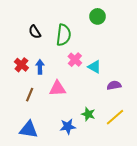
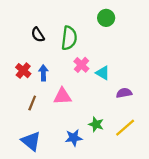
blue triangle: (29, 130) -> (31, 141), turned 30

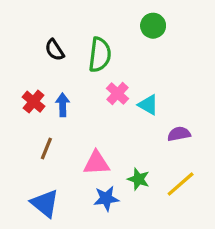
pink triangle: (62, 96) -> (97, 163), moved

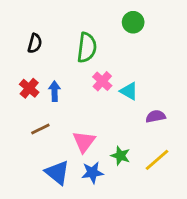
black semicircle: (55, 50) -> (35, 43), moved, turned -132
brown line: (46, 148) -> (40, 129), turned 42
pink triangle: (97, 163) -> (84, 142), turned -50
blue triangle: (45, 203) -> (57, 173), moved

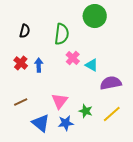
green circle: (133, 22) -> (95, 16), size x1.5
purple semicircle: (156, 116) -> (111, 83), size x1.5
brown line: (40, 129) -> (21, 102), moved

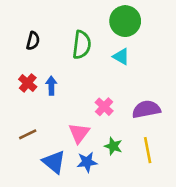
pink cross: (73, 58) -> (104, 107), moved
cyan triangle: (92, 65) -> (121, 57), moved
yellow line: (112, 114) -> (148, 150), turned -60

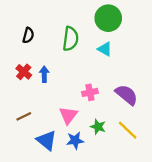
pink cross: (104, 107) -> (90, 92), turned 35
purple semicircle: (146, 109) -> (127, 95), turned 50
yellow line: (148, 150) -> (128, 130), turned -35

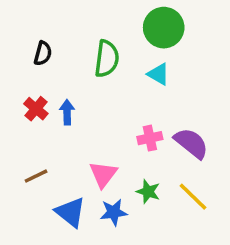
pink cross: (90, 92) -> (150, 138), moved

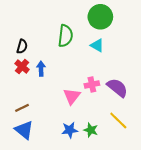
black semicircle: (43, 53) -> (22, 46), moved
pink triangle: (103, 174) -> (72, 96), moved
green star: (148, 192) -> (91, 130), moved
blue triangle: (70, 212) -> (24, 130), moved

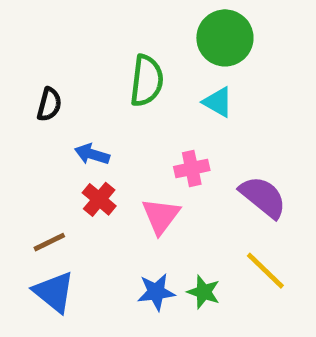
red cross: (22, 67) -> (99, 199), moved
blue arrow: (41, 69) -> (92, 154), turned -72
pink cross: (92, 85) -> (192, 168), moved

